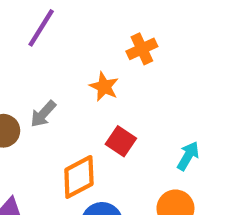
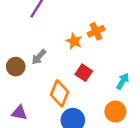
orange cross: (142, 49) -> (96, 31), moved
orange diamond: (79, 177) -> (59, 93), turned -40

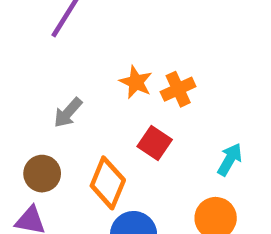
orange cross: (96, 31) -> (178, 89), moved
brown circle: (16, 67) -> (42, 174), moved

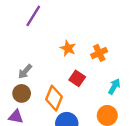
orange cross: (178, 89) -> (99, 53), moved
gray arrow: (68, 113) -> (25, 71), moved

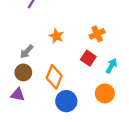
orange star: (68, 48) -> (56, 36), moved
red square: (77, 78) -> (88, 58), moved

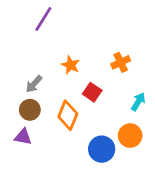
red square: (88, 58) -> (92, 92), moved
blue circle: (66, 101) -> (102, 149), moved

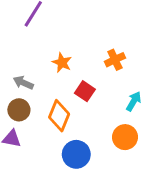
gray arrow: (34, 84) -> (23, 83), turned 72
blue circle: (102, 149) -> (76, 154), moved

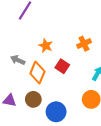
brown circle: (19, 110) -> (33, 99), moved
orange diamond: (59, 116) -> (37, 73), moved

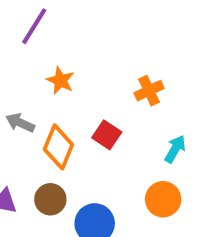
orange star: (46, 46) -> (60, 81), moved

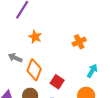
red square: (107, 135) -> (57, 82), moved

